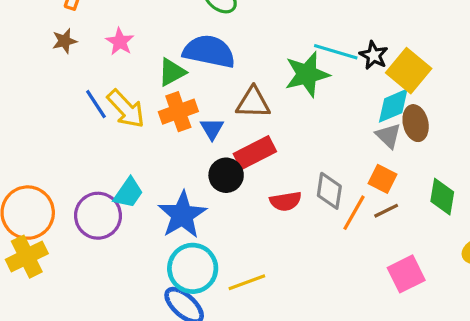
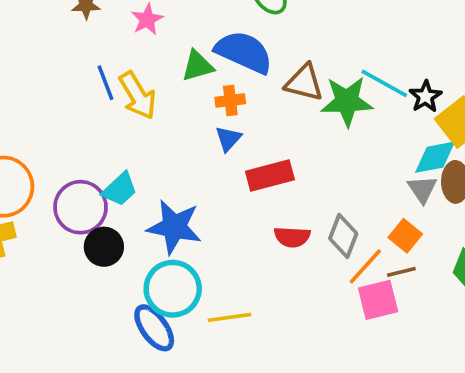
brown triangle: (253, 103) -> (304, 83), moved
orange cross: (178, 112) -> (230, 100), moved, size x0.7
black circle: (226, 175) -> (104, 247), moved
blue star: (182, 215) -> (174, 227), turned 30
pink square: (406, 274) -> (378, 300), moved

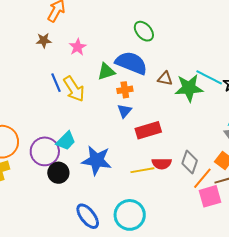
brown triangle: (304, 83) -> (165, 79), size x0.7
cyan circle: (173, 289) -> (130, 215), moved
yellow line: (229, 317) -> (142, 170), moved

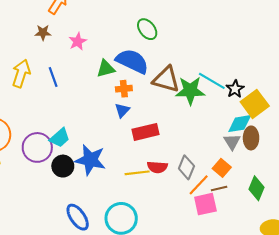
brown triangle: (165, 79) -> (166, 79), size x1.8
yellow arrow: (74, 89) -> (21, 73), moved, turned -132
black circle: (58, 173) -> (63, 166), moved

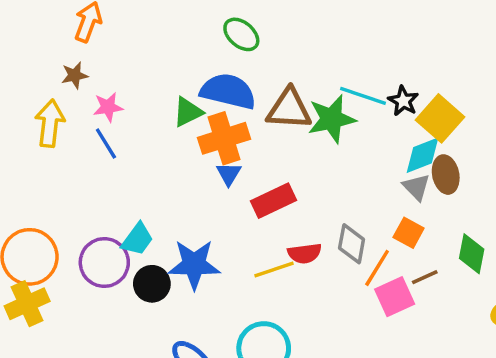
pink star: (78, 41) -> (108, 107), moved, turned 30
yellow arrow: (21, 73) -> (50, 123), moved
orange cross: (124, 89) -> (224, 138), size x1.8
brown line: (219, 188) -> (425, 277), moved

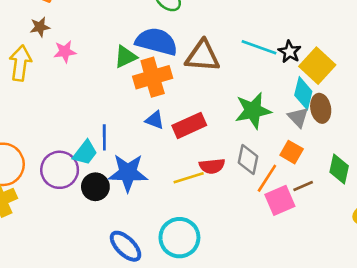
green star: (332, 119) -> (253, 111), moved
blue line: (106, 143) -> (104, 137), moved, turned 30
cyan diamond: (422, 155) -> (303, 93), turned -56
blue triangle: (229, 174) -> (155, 120), moved, turned -42

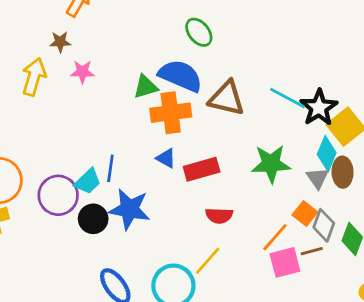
black star: (290, 52) -> (319, 108), size x1.5
gray diamond: (248, 159) -> (324, 225), moved
yellow line: (189, 178) -> (208, 261), moved, turned -40

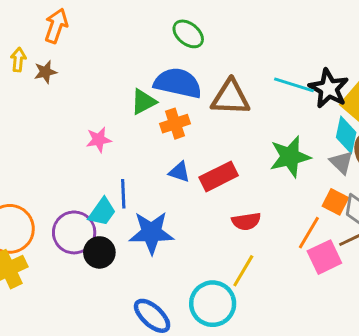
pink star: (82, 72) -> (99, 140), moved
yellow arrow: (34, 77) -> (18, 60), moved, size x0.6
orange cross: (171, 113) -> (175, 124), size x0.7
black circle: (93, 219) -> (99, 252), moved

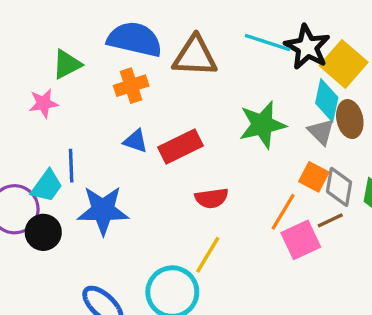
green triangle: (143, 102) -> (67, 64), moved

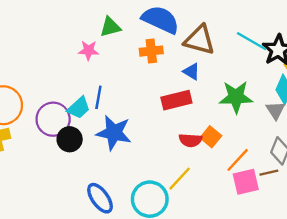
blue triangle: (136, 141) -> (191, 71), moved
orange square: (314, 177) -> (211, 137), moved

